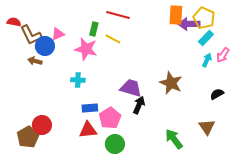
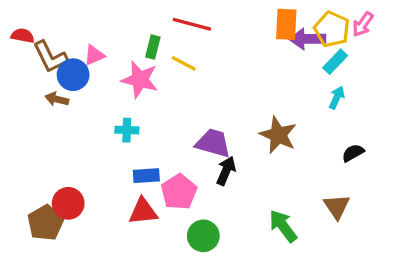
pink arrow: (223, 55) -> (363, 24), moved
green circle: (115, 144) -> (203, 236), moved

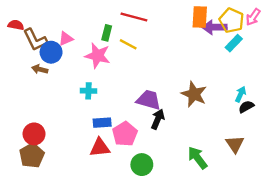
cyan arrow: (337, 98) -> (241, 94), moved
red circle: (68, 203) -> (34, 134), moved

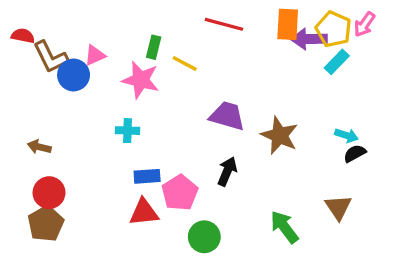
red line: (134, 17) -> (224, 24), moved
brown arrow: (40, 69) -> (39, 147), moved
cyan arrow: (241, 94) -> (347, 135), turned 84
purple trapezoid: (149, 100) -> (227, 116), moved

